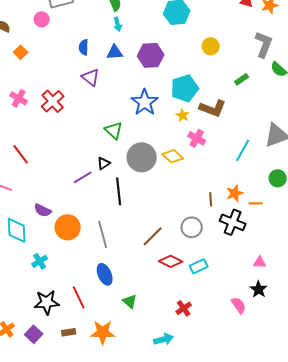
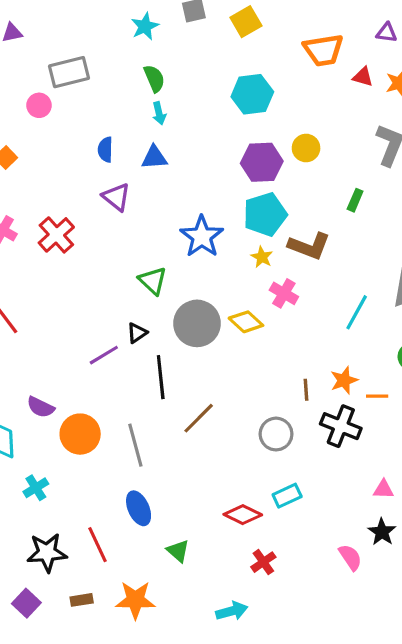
purple hexagon: (151, 55) -> (262, 162), moved
green rectangle: (242, 79) -> (355, 200), turned -32
brown line: (153, 236) -> (199, 418), moved
red diamond: (171, 261) -> (243, 515), moved

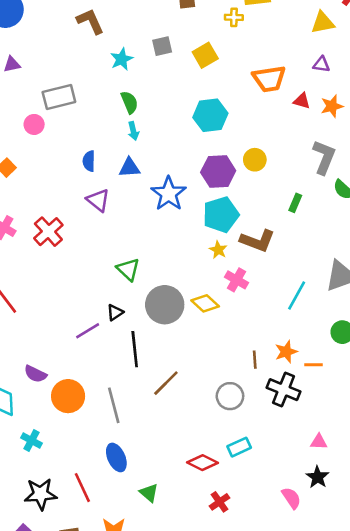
blue star: (202, 236) -> (169, 194), moved
cyan cross: (36, 488) -> (31, 441), turned -30

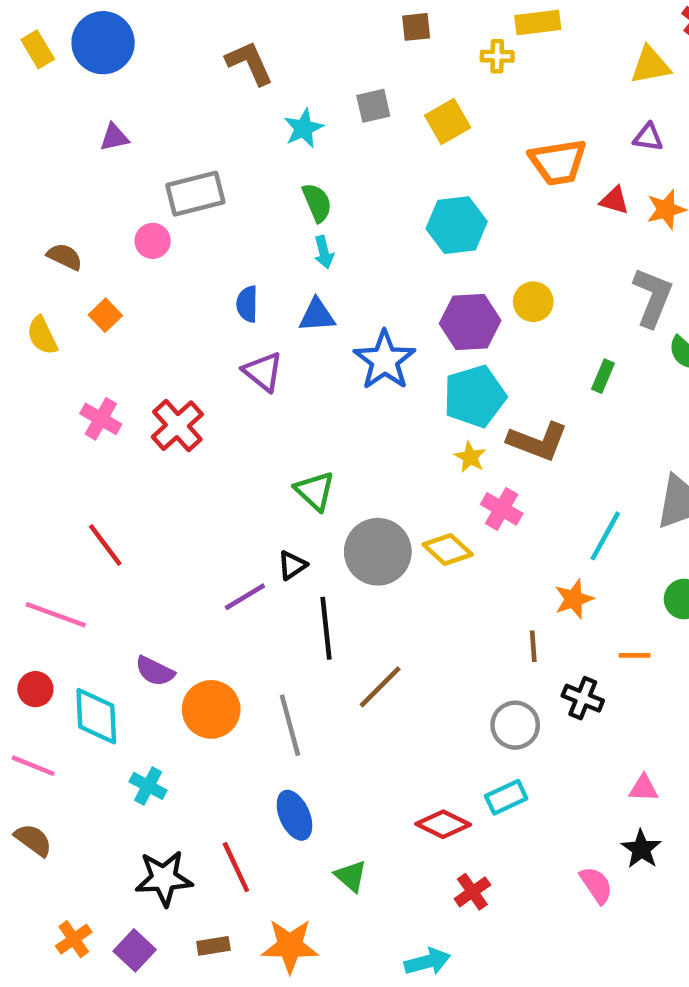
orange star: (286, 352) -> (574, 599), moved
black cross: (284, 390) -> (583, 698), size x0.7
gray circle: (230, 396) -> (515, 725), moved

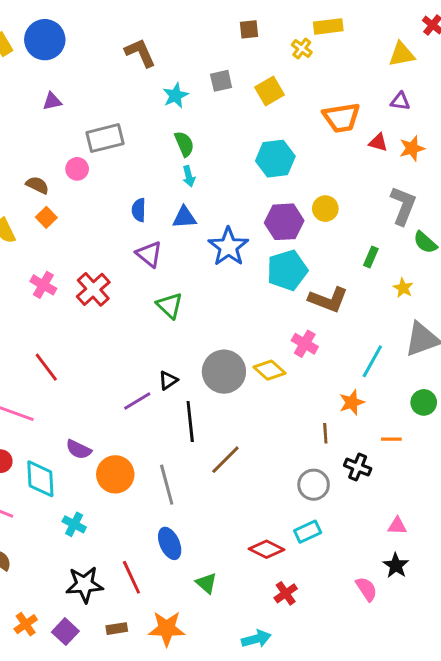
yellow cross: (497, 56) -> (302, 48), turned 36
brown semicircle: (65, 257) -> (37, 185), moved
yellow star: (470, 457) -> (403, 288), moved
green triangle: (315, 491) -> (170, 305), moved

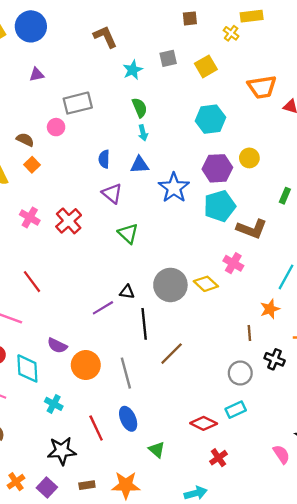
black triangle: (168, 380) -> (127, 292), turned 42
red line: (131, 577) -> (96, 428), moved

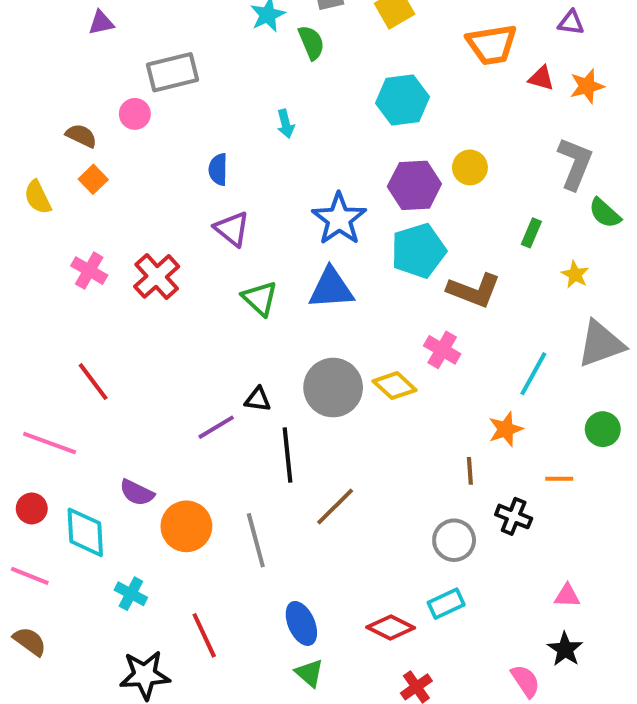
green semicircle: (140, 108) -> (311, 43), moved
blue triangle: (140, 165) -> (331, 288), moved, size x1.4
blue ellipse: (128, 419) -> (301, 623), moved

